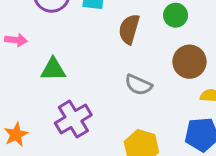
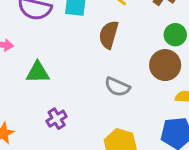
green circle: (176, 15) -> (175, 35), moved
purple cross: (73, 119) -> (57, 119), size x0.6

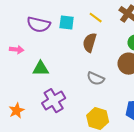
purple cross: (57, 119) -> (54, 101), size x1.6

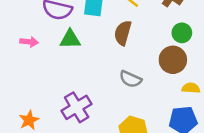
green triangle: (41, 69) -> (70, 39), moved

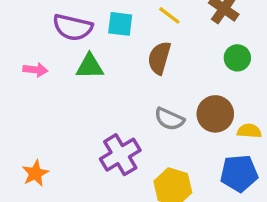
brown circle: (173, 60) -> (215, 114), moved
purple cross: (77, 107) -> (120, 155), moved

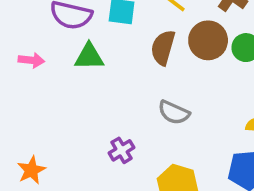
brown circle: (215, 114) -> (208, 40), moved
purple cross: (120, 155) -> (122, 150), size x0.6

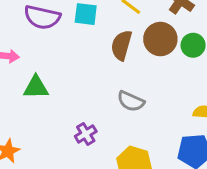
green triangle: (89, 57) -> (36, 87), moved

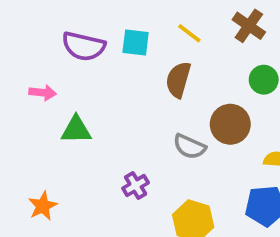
brown circle: (160, 39) -> (230, 124), moved

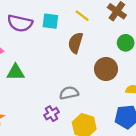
gray semicircle: (189, 147) -> (69, 93), moved, turned 144
purple cross: (136, 186) -> (52, 114), moved

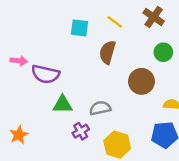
purple semicircle: (20, 23) -> (45, 74), moved
green triangle: (16, 72) -> (62, 104), moved

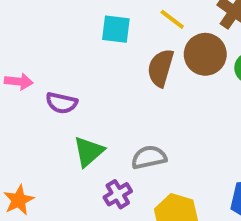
purple semicircle: (45, 74) -> (61, 103), size x0.7
brown circle: (141, 81) -> (205, 54), moved
green triangle: (62, 104) -> (89, 151), turned -40

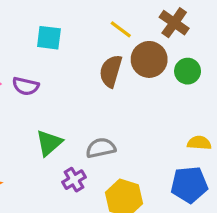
cyan square: (116, 29) -> (49, 38), moved
purple semicircle: (61, 103) -> (26, 86), moved

